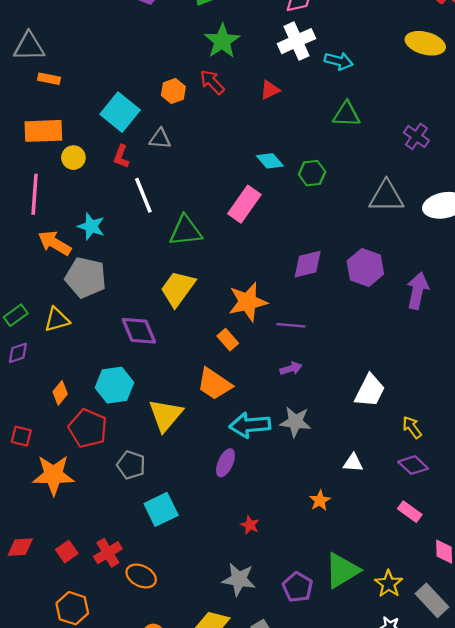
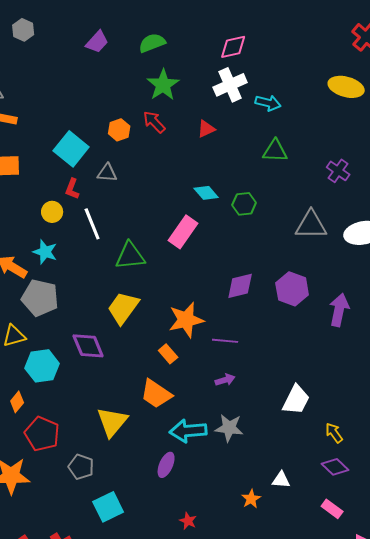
yellow circle: (73, 158) -> (52, 212), moved
cyan hexagon: (114, 385) -> (42, 366), moved
white triangle: (353, 463) -> (281, 480), moved

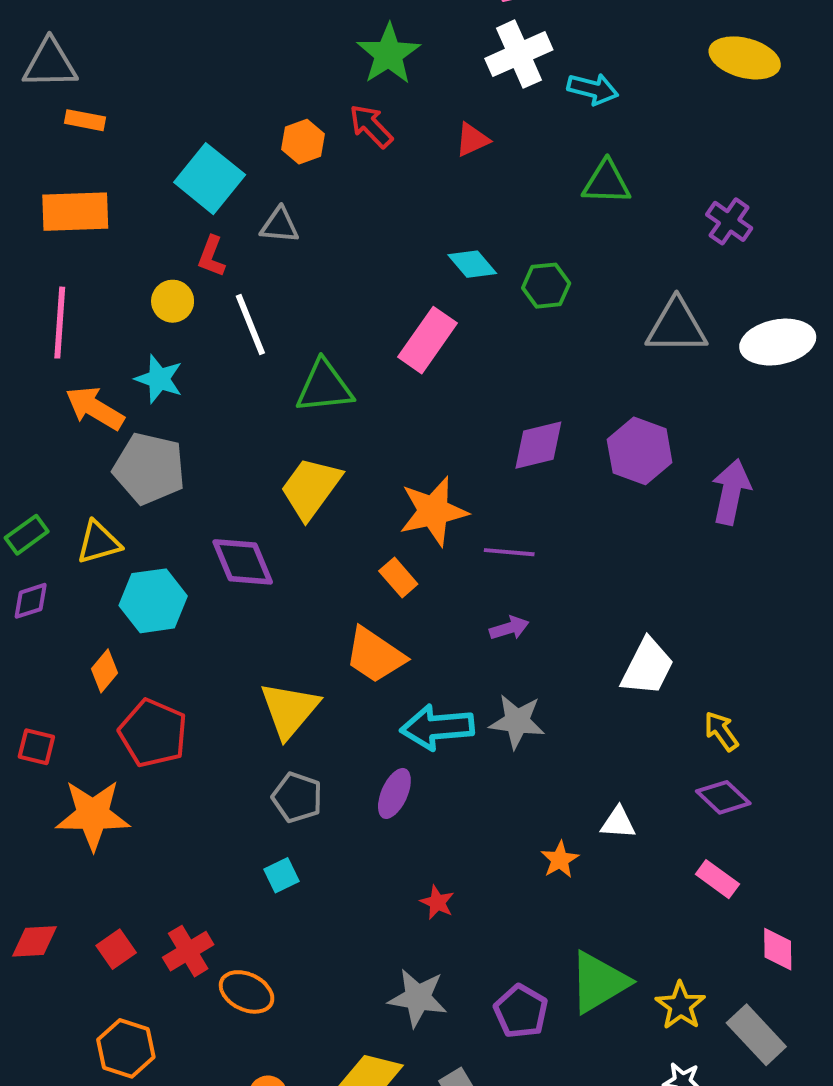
gray pentagon: (81, 467) -> (297, 797), moved
cyan square: (108, 507) -> (282, 875), size x0.6

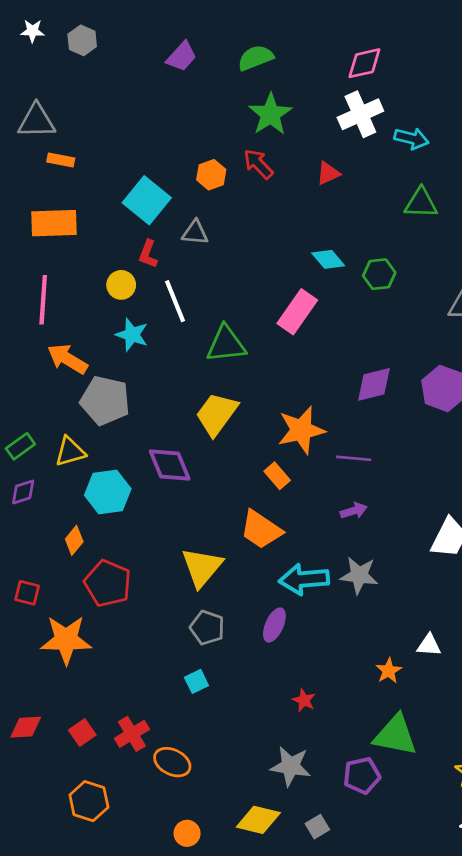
cyan star: (159, 379) -> (132, 335), moved
green triangle: (599, 982) -> (395, 735), moved, turned 42
purple pentagon: (521, 1011) -> (362, 776), turned 30

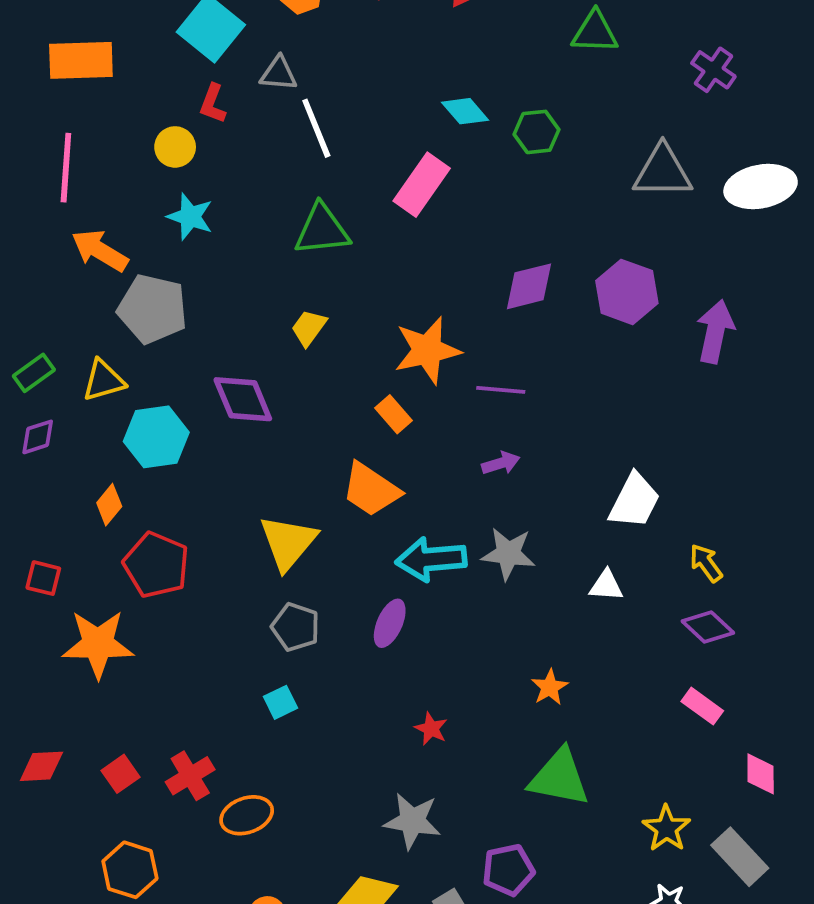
white line: (175, 301) -> (316, 128), moved
yellow trapezoid: (217, 414) -> (309, 328), size x0.6
white triangle: (429, 645) -> (606, 586), moved
orange ellipse: (172, 762) -> (247, 815), turned -45
purple pentagon: (362, 776) -> (508, 870), moved

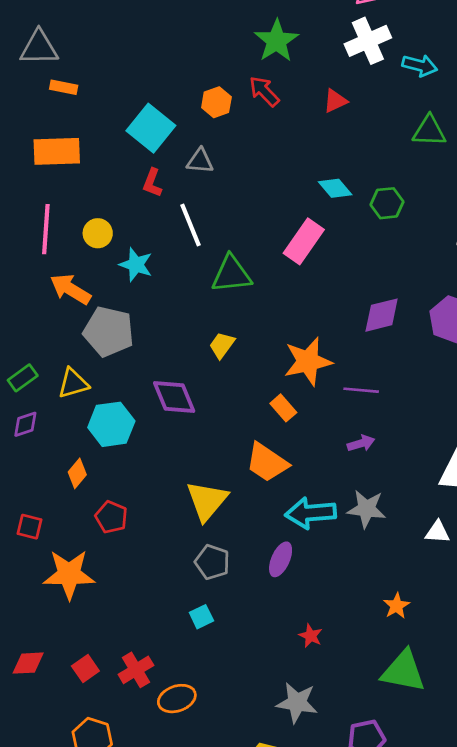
white line: (316, 128) -> (190, 225), moved
yellow circle: (175, 147) -> (98, 233), moved
red pentagon: (156, 565) -> (111, 517), size x0.7

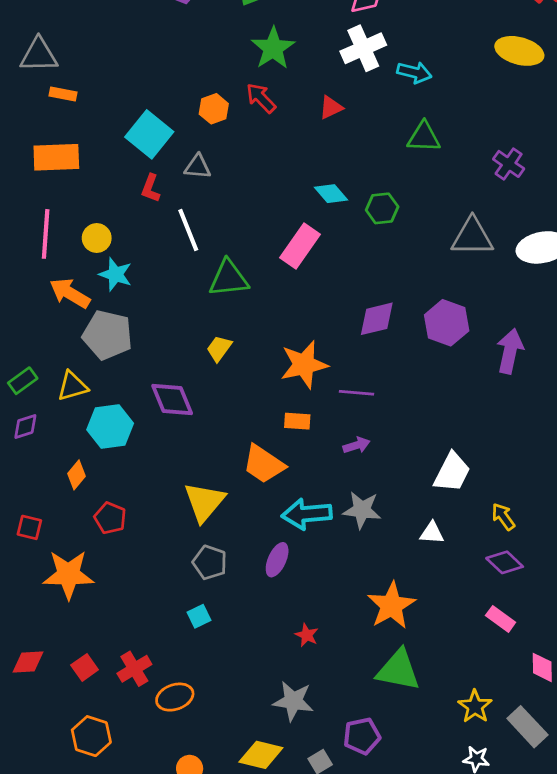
cyan star: (136, 265) -> (116, 274), moved
orange rectangle: (283, 408) -> (297, 421), moved, turned -45
orange star: (397, 606) -> (391, 605), size x1.8

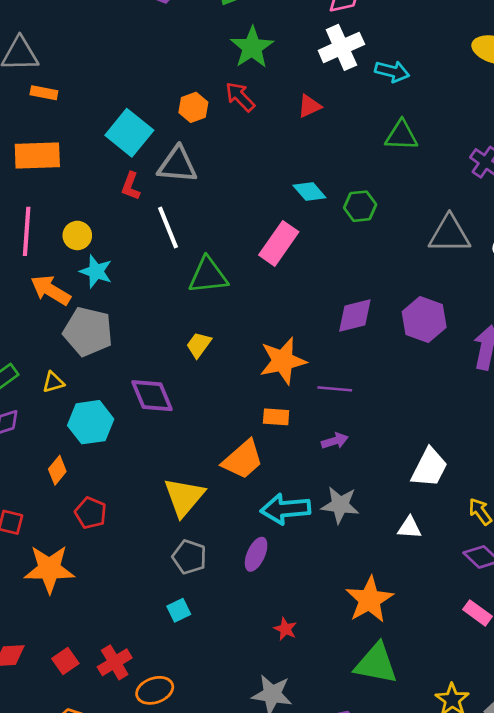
gray triangle: (198, 167) -> (177, 165), size x1.5
yellow triangle: (72, 386) -> (53, 382), size x0.7
orange trapezoid: (264, 464) -> (243, 460), turned -75

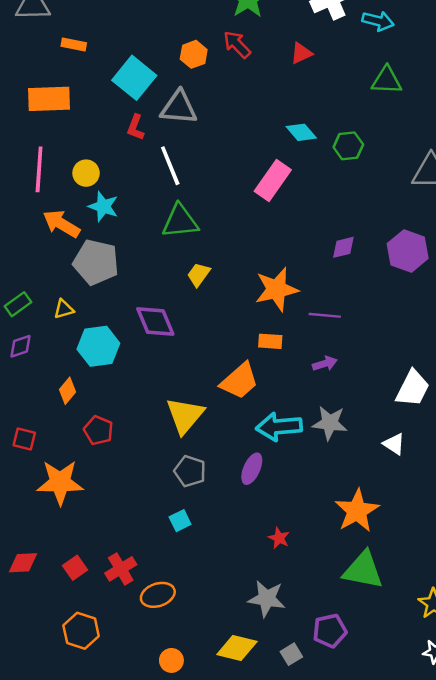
orange rectangle: (44, 93) -> (74, 44), moved
green triangle: (208, 275) -> (180, 221), moved
purple diamond: (355, 316) -> (343, 247), size x0.7
white triangle: (409, 528) -> (394, 444), turned 30

